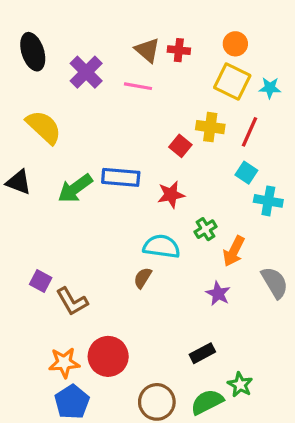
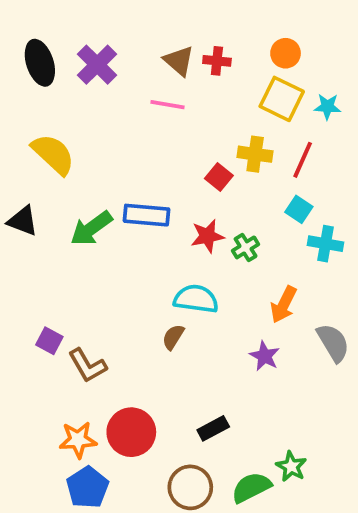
purple cross: (86, 72) -> (97, 65), moved
green cross: (206, 229) -> (246, 247), moved
black rectangle: (202, 353) -> (213, 428), moved

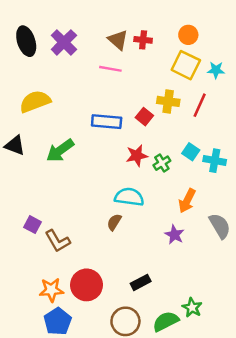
yellow semicircle: (53, 154) -> (35, 101), turned -64
cyan square: (299, 209) -> (191, 152), moved
blue rectangle: (147, 215) -> (107, 122), moved

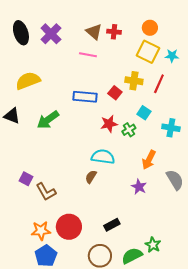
cyan square: (191, 152) -> (144, 113), moved

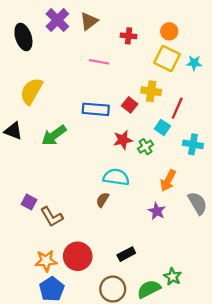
brown triangle: (94, 32) -> (89, 21), moved, turned 42
purple cross: (51, 34) -> (57, 20), moved
yellow semicircle: (28, 81) -> (31, 91), turned -40
red line: (159, 84) -> (177, 108), moved

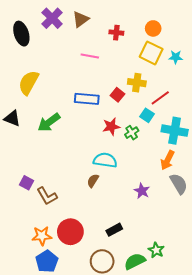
red line: (177, 108) -> (160, 98), turned 30
cyan cross: (193, 144) -> (175, 131), size x1.4
orange arrow: (168, 181) -> (167, 160), moved

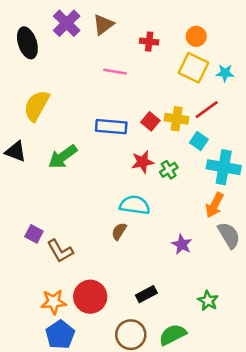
yellow cross: (137, 83) -> (177, 119), moved
red line: (160, 98) -> (207, 110), moved
cyan square: (147, 115) -> (199, 141), moved
green star: (156, 250) -> (208, 301), moved

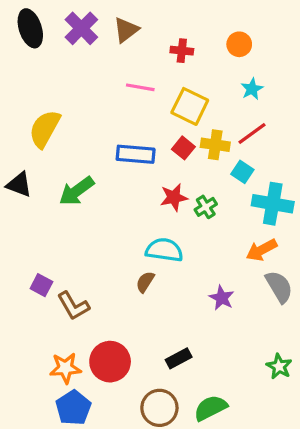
black ellipse: (27, 43) -> (30, 28), moved
yellow square: (194, 68) -> (190, 106), moved
cyan star: (225, 73) -> (252, 89), moved, turned -30
orange arrow: (215, 205) -> (262, 250), turned 35
green star: (208, 301) -> (279, 366), moved

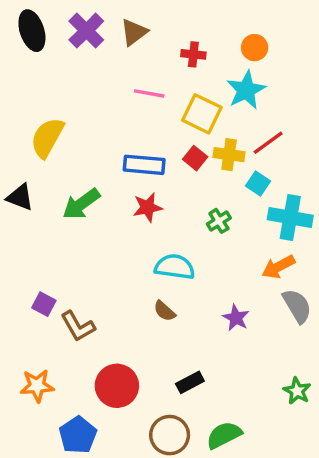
cyan star: (252, 89) -> (246, 90), moved, size x1.6
red star: (174, 197) -> (148, 207), moved
brown semicircle: (145, 282) -> (164, 311), moved, turned -80
orange star: (65, 368) -> (37, 386), moved

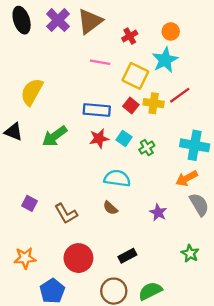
brown triangle: (134, 32) -> (90, 21), size x1.4
red cross: (193, 54) -> (130, 36), turned -35
cyan square: (258, 184) -> (124, 138), moved
brown L-shape: (78, 326) -> (66, 214), moved
green star: (297, 391) -> (190, 253), moved

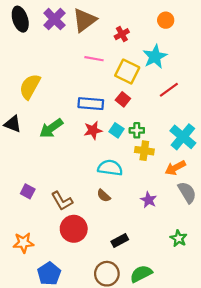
orange circle: (171, 31) -> (166, 20), moved
yellow cross: (154, 103) -> (144, 151), moved
cyan cross: (195, 145) -> (183, 137), turned 30
green cross: (147, 148) -> (137, 130), moved, turned 32
red circle: (78, 258) -> (74, 229), moved

